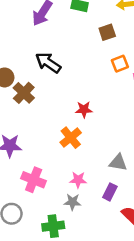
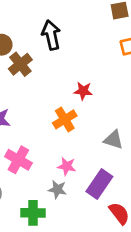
black arrow: (48, 63) -> (51, 35), turned 35
gray triangle: (118, 162) -> (113, 140), moved
purple rectangle: (110, 192) -> (99, 184), size x1.5

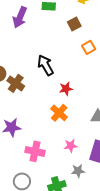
black arrow: (51, 35) -> (46, 65), moved
gray star: (57, 189) -> (78, 171), moved

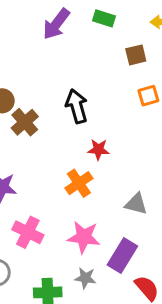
pink star: (71, 146) -> (84, 237), size x1.5

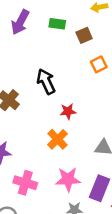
green rectangle: (104, 18) -> (57, 24), moved

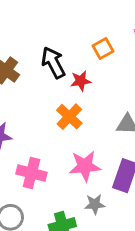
orange square: (99, 64) -> (103, 49), moved
black arrow: (46, 82) -> (53, 63), moved

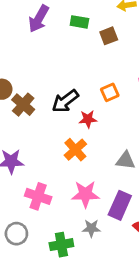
black arrow: (53, 63) -> (65, 101), turned -104

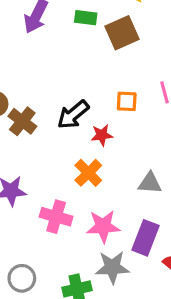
brown square: (109, 36) -> (122, 33), size x1.5
orange square: (110, 92) -> (127, 101), turned 30
pink cross: (38, 196) -> (56, 217), moved
gray star: (91, 228) -> (112, 267), size x1.5

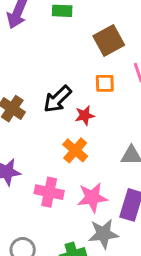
brown square: (122, 33) -> (109, 41), moved

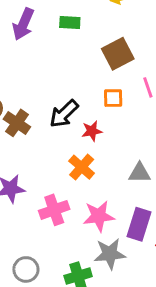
pink cross: (49, 192) -> (54, 210), turned -32

